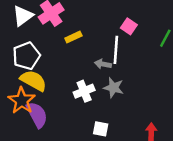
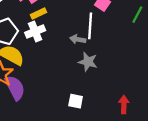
yellow rectangle: (73, 37) -> (38, 14), moved
white cross: (84, 91) -> (35, 31), moved

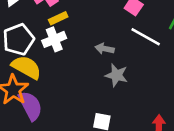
white line: (90, 26) -> (146, 37), moved, turned -65

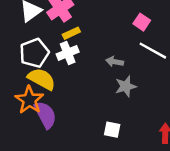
gray star: (116, 75) -> (126, 86), turned -30

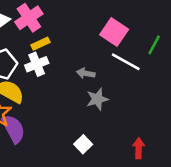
pink square: (142, 22) -> (114, 32), size x1.5
white square: (112, 130) -> (83, 144), turned 35

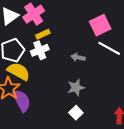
pink square: (114, 32) -> (100, 25), turned 30
gray star: (97, 99) -> (76, 88), moved

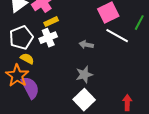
yellow semicircle: (19, 71) -> (27, 59), size x0.6
white square: (76, 113) -> (84, 100), size x1.5

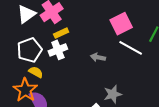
gray star: (84, 75) -> (113, 94), moved

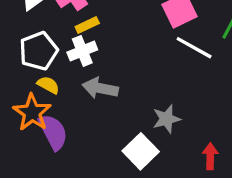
gray arrow: (98, 57) -> (100, 88), moved, size x1.5

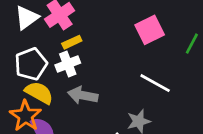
white line: (194, 48) -> (155, 83), moved
yellow semicircle: (48, 85) -> (39, 93), size x1.5

